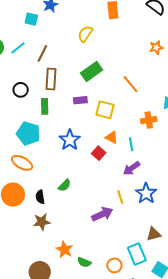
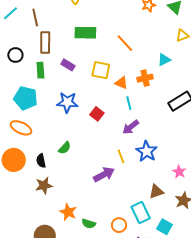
brown line: (42, 53) -> (35, 17), turned -36
green rectangle: (92, 71) -> (85, 33), turned 40
purple rectangle: (80, 100) -> (68, 65), moved, turned 40
orange triangle: (112, 137) -> (121, 83), moved
blue star: (70, 140) -> (67, 102), turned -30

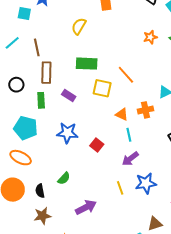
yellow square: (101, 70) -> (102, 88), moved
blue star: (147, 151) -> (146, 183), turned 30
purple arrow: (104, 174) -> (86, 207), moved

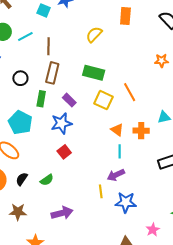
blue star: (67, 133) -> (61, 123), moved, turned -30
red square: (97, 145) -> (64, 152), moved
yellow line: (120, 188) -> (101, 191), moved
black semicircle: (40, 191) -> (22, 179), moved, turned 32

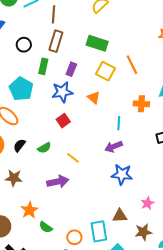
purple rectangle: (69, 100) -> (71, 69), turned 64
orange triangle: (117, 130) -> (94, 98), moved
yellow line: (101, 191) -> (73, 158), moved, turned -48

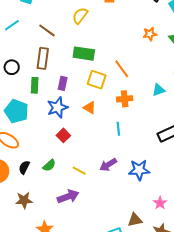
brown line: (53, 14) -> (47, 30), moved, turned -48
orange cross: (141, 104) -> (125, 99), moved
purple arrow: (114, 147) -> (108, 165), moved
blue star: (122, 174) -> (139, 170), moved

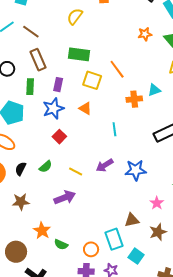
brown line: (47, 30) -> (31, 32), moved
brown rectangle: (43, 58) -> (38, 60), turned -30
orange cross: (125, 99) -> (134, 99), moved

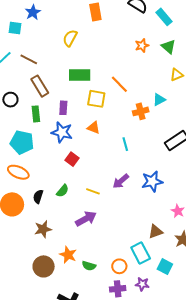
blue star: (53, 109) -> (62, 132), turned -30
brown circle: (16, 252) -> (44, 266), moved

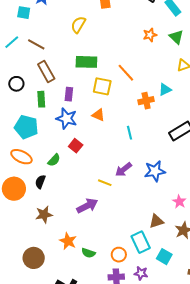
green semicircle: (63, 191) -> (54, 160), moved
yellow line: (93, 191) -> (105, 183), moved
brown circle: (44, 266) -> (34, 258), moved

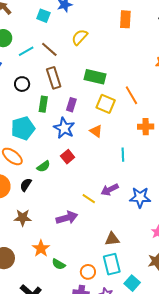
yellow semicircle: (78, 25) -> (80, 37), moved
cyan line: (12, 42) -> (26, 51), moved
cyan pentagon: (26, 127) -> (23, 128), turned 30
brown triangle: (156, 221) -> (112, 239), moved

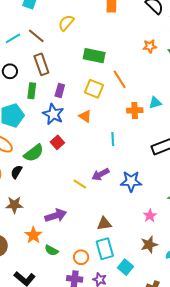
green rectangle: (95, 77) -> (94, 56), moved
green semicircle: (44, 166) -> (34, 153), size x1.5
purple arrow: (67, 218) -> (56, 216), moved

